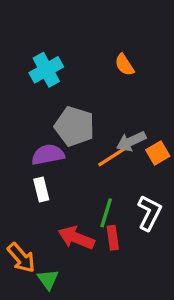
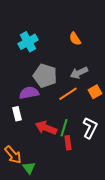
gray arrow: (131, 141) -> (79, 73), moved
white rectangle: (41, 190) -> (17, 114), moved
red arrow: (76, 238) -> (46, 128), moved

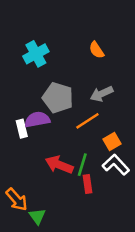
orange square: (95, 92) -> (112, 141), moved
white rectangle: (17, 114) -> (22, 129), moved
white L-shape: (90, 128) -> (116, 165), turned -70

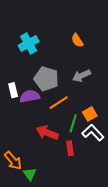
orange line: (87, 121) -> (59, 103), moved
white rectangle: (22, 129) -> (13, 90), moved
green line: (82, 165) -> (73, 123), moved

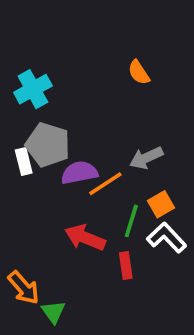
cyan cross: (29, 44) -> (33, 89), moved
gray arrow: (81, 76) -> (146, 158), moved
gray pentagon: (46, 79) -> (48, 145), moved
purple semicircle: (30, 96) -> (79, 173), moved

